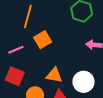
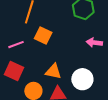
orange square: (43, 40) -> (43, 35), turned -36

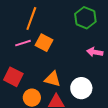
pink line: (16, 45) -> (23, 43), moved

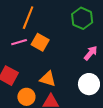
pink arrow: (95, 52) -> (91, 53), turned 119
white circle: (81, 88) -> (89, 84), moved

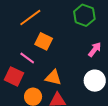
orange line: (28, 18) -> (30, 18), turned 35
pink line: (19, 42) -> (27, 58), moved, turned 56

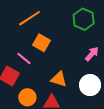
orange triangle: (53, 78) -> (59, 79), moved

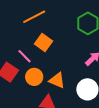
orange circle: (27, 97) -> (34, 77), moved

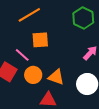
orange square: (43, 42) -> (40, 40), turned -36

